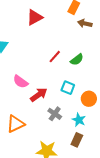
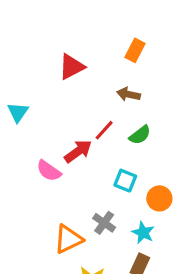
brown arrow: (85, 23) -> (129, 94), moved
red arrow: (39, 95) -> (78, 151), moved
orange triangle: (16, 124) -> (68, 239), moved

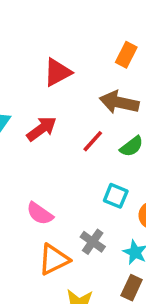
brown arrow: (129, 94) -> (119, 102), size x1.5
red arrow: (78, 151) -> (42, 129), moved
pink semicircle: (49, 171) -> (40, 214), moved

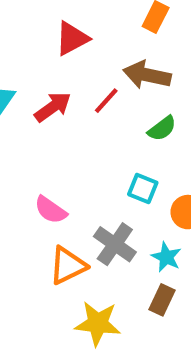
red line: (93, 141) -> (106, 101), moved
gray cross: (93, 242) -> (115, 244), size x1.4

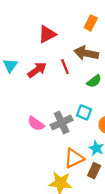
red line: (106, 101) -> (65, 67), turned -64
gray cross: (115, 244) -> (62, 122), moved, turned 30
orange triangle: (68, 266) -> (74, 158), moved

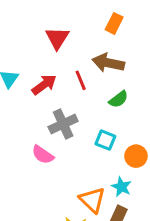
red triangle: (47, 34) -> (57, 38), turned -30
gray cross: (62, 122) -> (63, 124), moved
orange triangle: (74, 158) -> (92, 200), turned -50

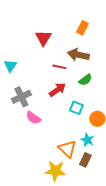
red line: (81, 80) -> (59, 67), turned -56
red arrow: (44, 85) -> (57, 90), moved
gray cross: (63, 124) -> (21, 97), moved

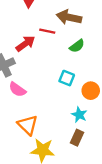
red arrow: (57, 90) -> (25, 44), moved
orange triangle: (67, 149) -> (28, 125), moved

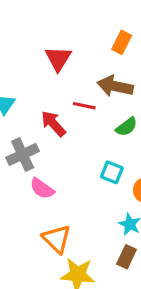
red arrow: (25, 44) -> (53, 124), turned -96

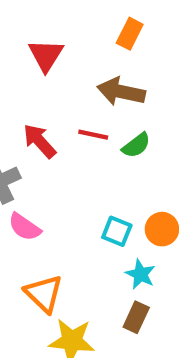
red line: (84, 106) -> (93, 135), moved
cyan square: (112, 172) -> (117, 231), moved

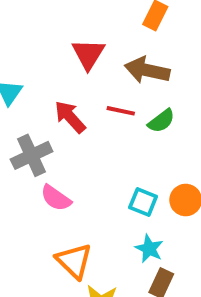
red triangle: (46, 55) -> (88, 54), moved
cyan star: (140, 274) -> (149, 249), moved

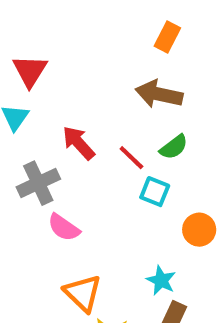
red triangle: (88, 54) -> (30, 71), moved
red line: (121, 111) -> (131, 158), moved, turned 32
cyan square: (143, 202) -> (155, 192), moved

